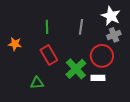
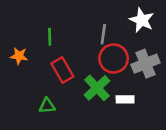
green line: (47, 27) -> (50, 37), moved
gray cross: (114, 35) -> (145, 64), moved, size x1.5
red circle: (102, 56) -> (114, 58), moved

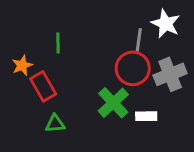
gray line: (103, 34) -> (139, 40), moved
orange star: (19, 56) -> (22, 65), turned -30
red rectangle: (62, 70) -> (43, 86), moved

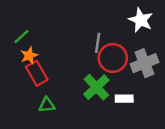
gray line: (139, 40) -> (98, 43), moved
green line: (58, 43) -> (22, 37), moved, turned 48
orange star: (22, 65) -> (29, 56), moved

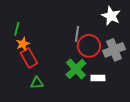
green line: (22, 37) -> (17, 29), turned -32

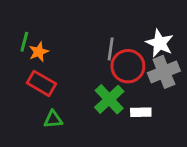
white star: (111, 16) -> (160, 43), moved
orange star: (23, 44) -> (39, 52), moved
red rectangle: (29, 58) -> (42, 83), turned -30

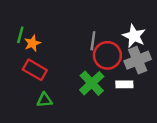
white rectangle: (141, 112) -> (124, 84), moved

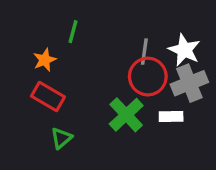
green line: (20, 35) -> (73, 32), moved
gray line: (93, 41) -> (144, 52), moved
green triangle: (45, 100) -> (61, 138), turned -35

